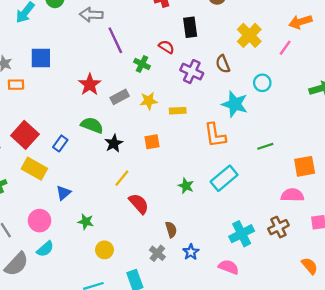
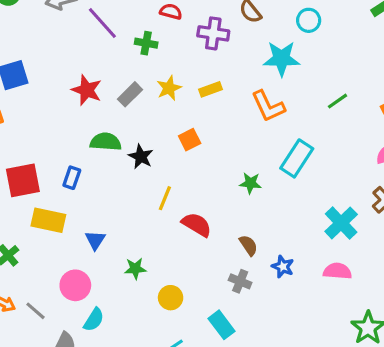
red square: (25, 135) -> (23, 180), turned -36

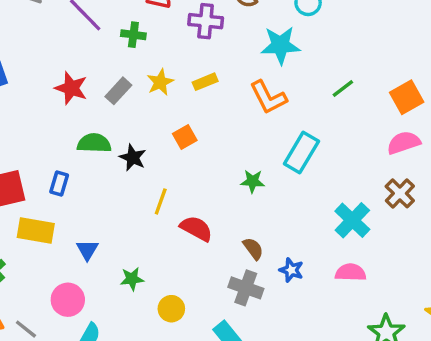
gray cross: (240, 281) -> (246, 288), size x1.4

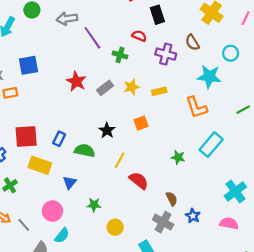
green semicircle: (94, 143) -> (85, 151), moved

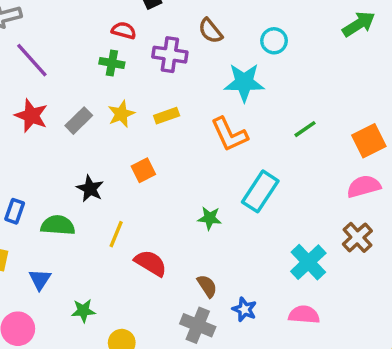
purple line: (92, 38) -> (32, 60), moved
green cross: (120, 55) -> (112, 63), moved

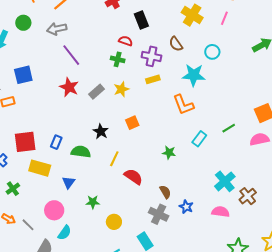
yellow rectangle: (167, 116) -> (153, 79), moved
green line: (305, 129) -> (229, 128), moved
cyan rectangle: (260, 191) -> (199, 139), size x0.7
brown cross: (357, 237) -> (248, 196), moved

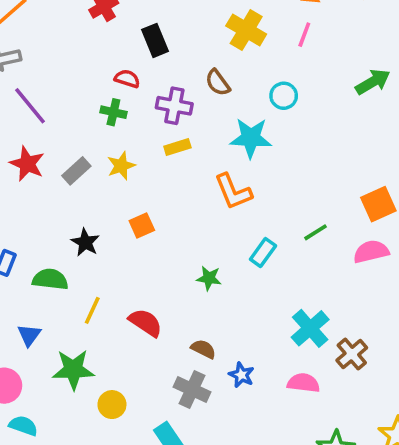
yellow line: (114, 159) -> (92, 310), moved
brown semicircle: (165, 192) -> (203, 349), turned -32
green star: (93, 202) -> (73, 370), size x1.6
cyan semicircle: (64, 233) -> (23, 426), turned -105

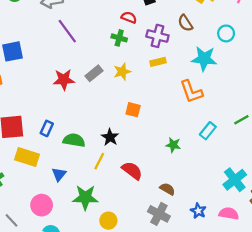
red star: (27, 164) -> (64, 80), moved, turned -30
orange square: (142, 225) -> (133, 110), turned 35
black star: (85, 242) -> (110, 137), moved
blue star: (241, 375) -> (198, 211), moved

